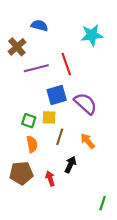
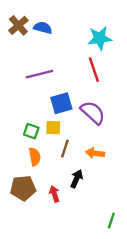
brown cross: (17, 47) -> (18, 25), moved
red line: (66, 64) -> (94, 70), moved
orange arrow: (88, 141) -> (95, 153), turned -42

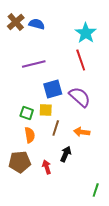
cyan star: (100, 38) -> (86, 33), turned -30

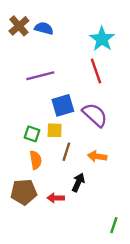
red arrow: (47, 167) -> (56, 198), turned -72

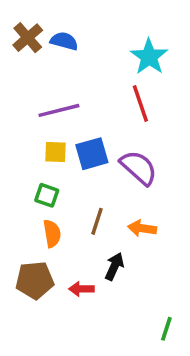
yellow square: (55, 130) -> (55, 152), moved

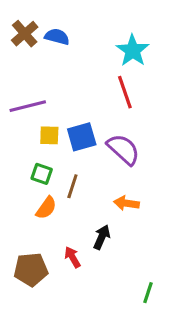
purple line: (59, 110) -> (28, 106), moved
brown line: (97, 221) -> (72, 186), moved
orange semicircle: (52, 233) -> (46, 208), turned 45
brown pentagon: (35, 280) -> (31, 270), moved
red arrow: (81, 289) -> (72, 257), turned 60

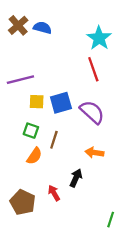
brown pentagon: (31, 270) -> (23, 202), turned 30

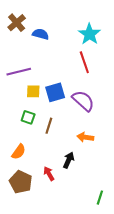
blue semicircle: (42, 28) -> (41, 34), moved
orange semicircle: (34, 156) -> (19, 152), moved

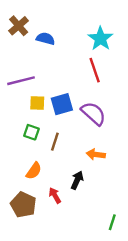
orange semicircle: (19, 152) -> (34, 171), moved

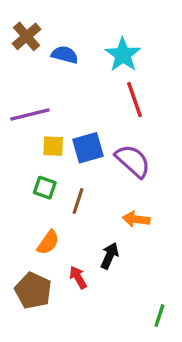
cyan star: (100, 39) -> (123, 55), moved

